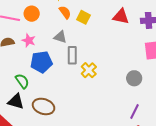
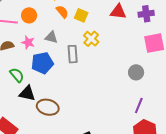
gray triangle: (60, 37) -> (51, 37), moved
yellow cross: (89, 70) -> (91, 39), moved
green semicircle: (22, 81) -> (17, 75), moved
black triangle: (16, 101) -> (27, 93), moved

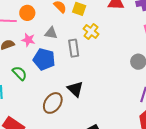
blue pentagon: (42, 63) -> (44, 59), turned 30
black triangle: (27, 93) -> (75, 89), moved, turned 36
brown ellipse: (48, 107) -> (53, 103), turned -65

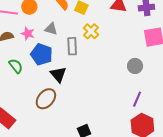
black triangle: (75, 89) -> (58, 74), moved

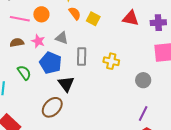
yellow cross: (91, 31) -> (111, 61), moved, turned -35

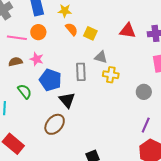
gray triangle: (62, 38) -> (101, 57), moved

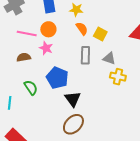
pink star: (37, 59) -> (46, 48), moved
gray rectangle: (81, 72) -> (85, 55), moved
brown ellipse: (55, 124) -> (73, 124), moved

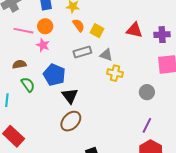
gray rectangle: (85, 55) -> (82, 52), turned 72
brown semicircle: (24, 57) -> (19, 64), moved

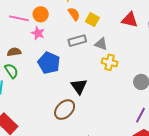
green semicircle: (28, 85) -> (11, 71), moved
black triangle: (70, 96) -> (79, 86), moved

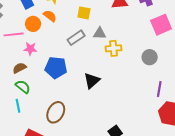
orange semicircle: (74, 14) -> (50, 16), moved
pink star: (38, 33) -> (30, 49), moved
black triangle: (79, 86) -> (92, 81), turned 42
brown ellipse: (65, 110) -> (56, 112), moved

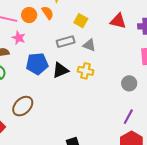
yellow cross: (113, 48) -> (86, 71), moved
blue pentagon: (56, 68) -> (37, 64), turned -30
black triangle: (92, 81) -> (60, 70), moved

